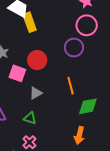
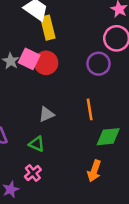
red circle: (37, 60) -> (46, 63), moved
pink square: (17, 73) -> (29, 59), moved

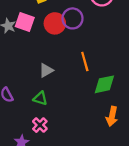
red circle: (46, 63) -> (55, 23), moved
purple circle: (98, 64) -> (72, 18), moved
orange arrow: (94, 171) -> (112, 116), moved

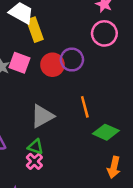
gray triangle: (46, 70) -> (42, 116), size x1.5
green diamond: (104, 84) -> (106, 132), turned 35
pink cross: (40, 125) -> (34, 161), moved

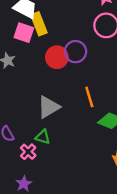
pink square: (20, 63) -> (24, 33), moved
pink cross: (34, 161) -> (28, 152), moved

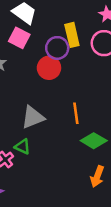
yellow rectangle: (39, 24) -> (72, 35), moved
purple circle: (75, 52) -> (57, 48), moved

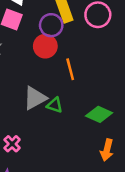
orange line: (76, 113) -> (70, 69), moved
green triangle: (22, 147) -> (55, 105), moved

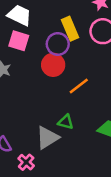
orange line: (70, 69) -> (79, 86), turned 70
gray triangle: (35, 98) -> (47, 138), moved

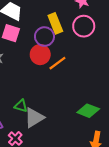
orange line: (79, 86) -> (57, 63), moved
green triangle: (66, 122) -> (21, 106), moved

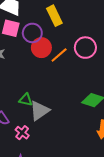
pink circle: (84, 26) -> (85, 48), moved
purple circle: (44, 37) -> (32, 33), moved

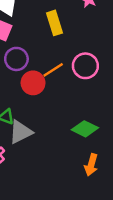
purple circle: (32, 33) -> (16, 59), moved
red circle: (41, 48) -> (33, 83), moved

